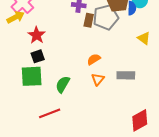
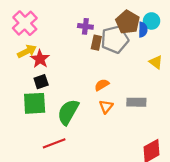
yellow arrow: (16, 17) -> (27, 51), moved
green semicircle: (63, 84) -> (68, 112), size x1.4

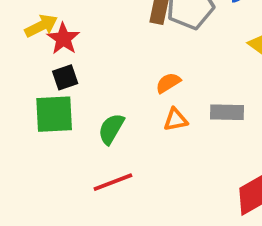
orange triangle: (106, 107) -> (176, 120), turned 40
green semicircle: (68, 112) -> (111, 129), size x0.7
red line: (54, 143) -> (113, 182), moved

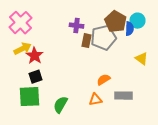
orange semicircle: (168, 83) -> (104, 80), moved

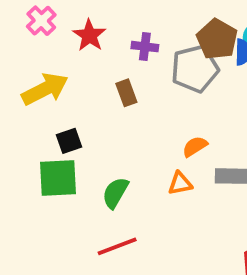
pink cross: (20, 23) -> (41, 21), moved, size x0.7
brown rectangle: (86, 41) -> (126, 93), moved, turned -32
yellow arrow: (22, 49) -> (45, 89), size x1.4
red star: (34, 56) -> (89, 35), moved

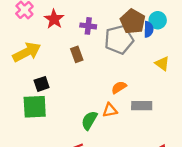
green semicircle: (115, 193) -> (89, 120), moved

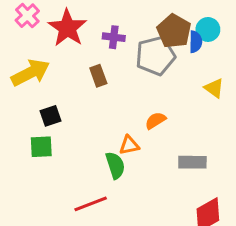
red star: (54, 19) -> (67, 28), size x1.4
gray rectangle: (142, 106) -> (192, 162), moved
green square: (35, 107) -> (41, 147), size x0.7
orange triangle: (110, 110) -> (129, 145), moved
green semicircle: (89, 120) -> (115, 165), turned 132

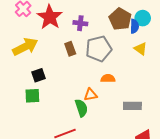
gray pentagon: (155, 56) -> (99, 49), moved
yellow triangle: (214, 88) -> (141, 49), moved
orange semicircle: (155, 121) -> (108, 78), turned 32

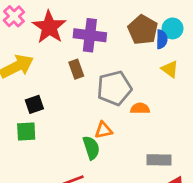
purple cross: (80, 23) -> (90, 35), size x1.6
gray pentagon: (99, 49) -> (114, 88), moved
orange semicircle: (108, 78) -> (140, 108), moved
gray rectangle: (132, 106) -> (159, 160), moved

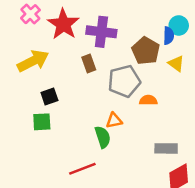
brown pentagon: (143, 30) -> (146, 51), moved

